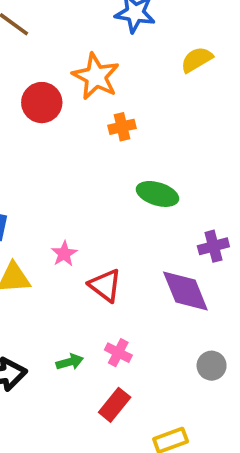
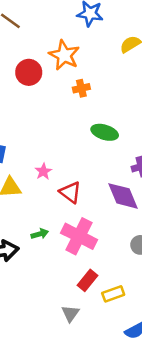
pink cross: (118, 353) -> (79, 236), size x2.0
green arrow: (70, 362) -> (40, 234), moved
red rectangle: (115, 405) -> (87, 280), moved

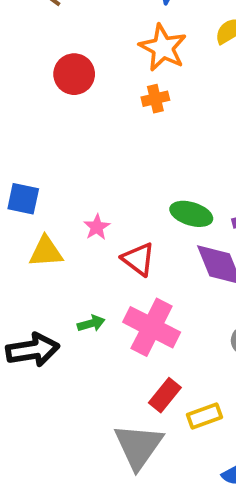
orange star: (64, 55) -> (163, 48), moved
green ellipse: (105, 132) -> (191, 214), moved
gray triangle: (70, 313) -> (138, 446), size x1.8

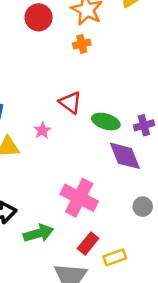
red circle: (74, 74) -> (39, 17), moved
red triangle: (138, 259) -> (70, 102), moved
green arrow: (91, 323) -> (39, 233), moved, size x1.6

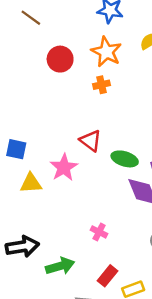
pink star: (42, 130) -> (64, 167), size x1.6
pink cross: (79, 198) -> (99, 232), size x0.5

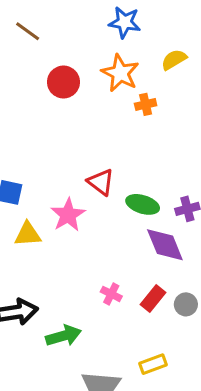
orange cross: (101, 85) -> (146, 104), moved
red rectangle: (108, 276) -> (153, 298), moved

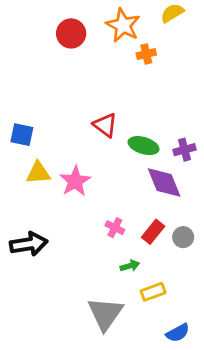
pink star: (68, 215) -> (75, 181), moved
green arrow: (63, 336) -> (130, 266), moved, size x0.6

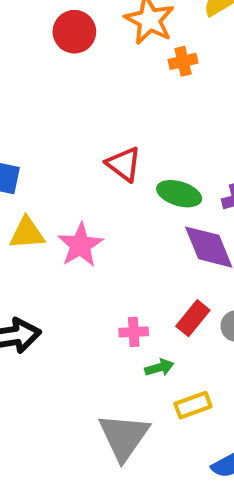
pink cross: (115, 228) -> (134, 332), moved, turned -30

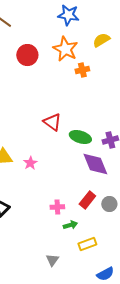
pink star: (80, 245) -> (30, 163), size x0.6
gray triangle: (124, 437) -> (52, 260), size x0.5

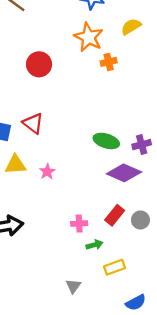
red circle: (27, 55) -> (39, 64), moved
red triangle: (52, 122) -> (33, 123), moved
purple diamond: (95, 164) -> (124, 173), turned -44

